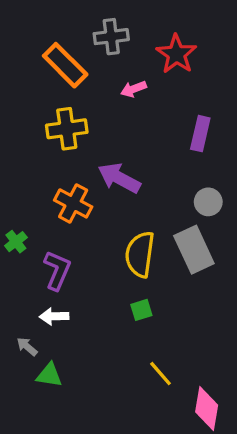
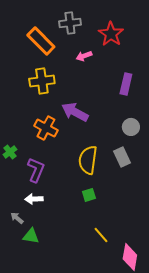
gray rectangle: (194, 250) -> (122, 157), size x0.7

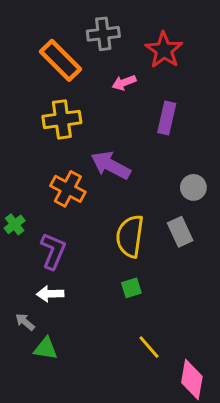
purple rectangle: (126, 84) -> (167, 118), moved

